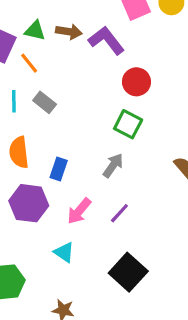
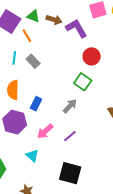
black square: (128, 272) -> (70, 173), turned -35

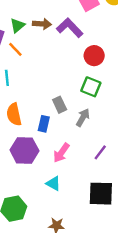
green triangle: (33, 16) -> (17, 25), turned -48
gray rectangle: (33, 61) -> (60, 105), moved, turned 32
purple line: (70, 136) -> (100, 152), moved

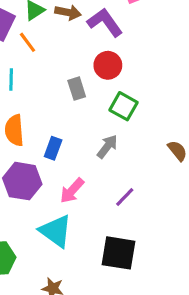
red circle: (94, 56) -> (108, 65), moved
gray rectangle: (60, 105) -> (77, 89), moved
cyan triangle: (53, 184) -> (56, 231), size x1.6

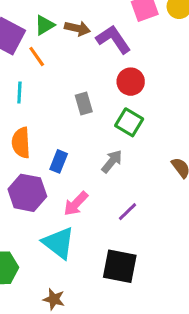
red circle: (108, 65) -> (131, 82), moved

